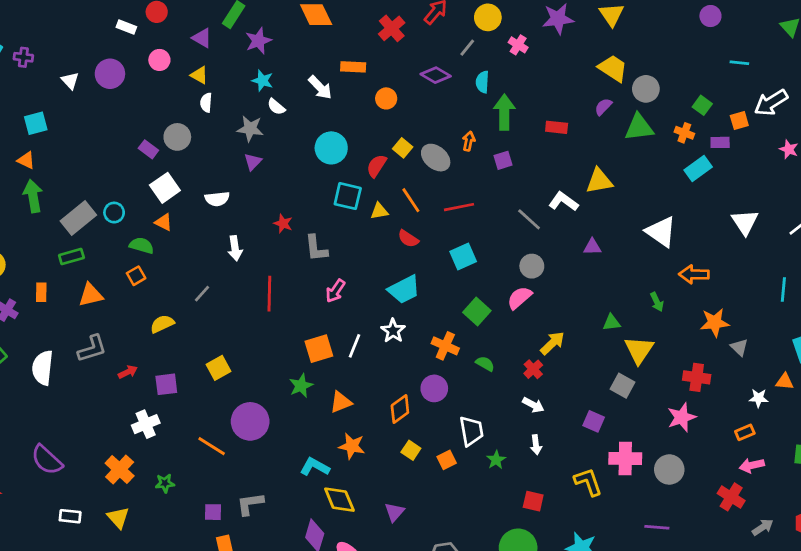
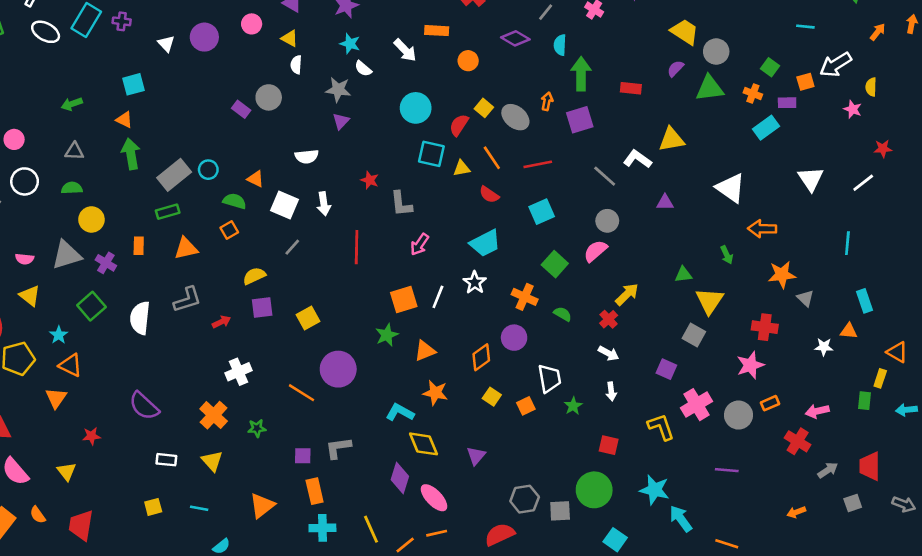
purple square: (503, 160) -> (580, 120), size x1.5
white square: (165, 188) -> (284, 205), moved, turned -32
purple square: (166, 384) -> (262, 307), moved
orange rectangle: (745, 432) -> (770, 403), moved
pink cross: (625, 459) -> (696, 405), turned -32

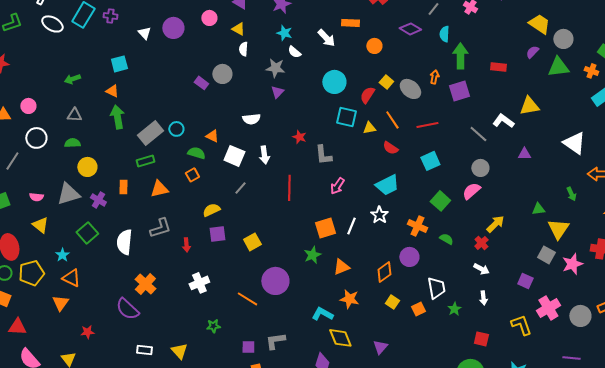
red arrow: (221, 322) -> (186, 245), turned 112
pink star: (750, 365) -> (572, 264), moved
orange cross: (214, 415) -> (145, 284), moved

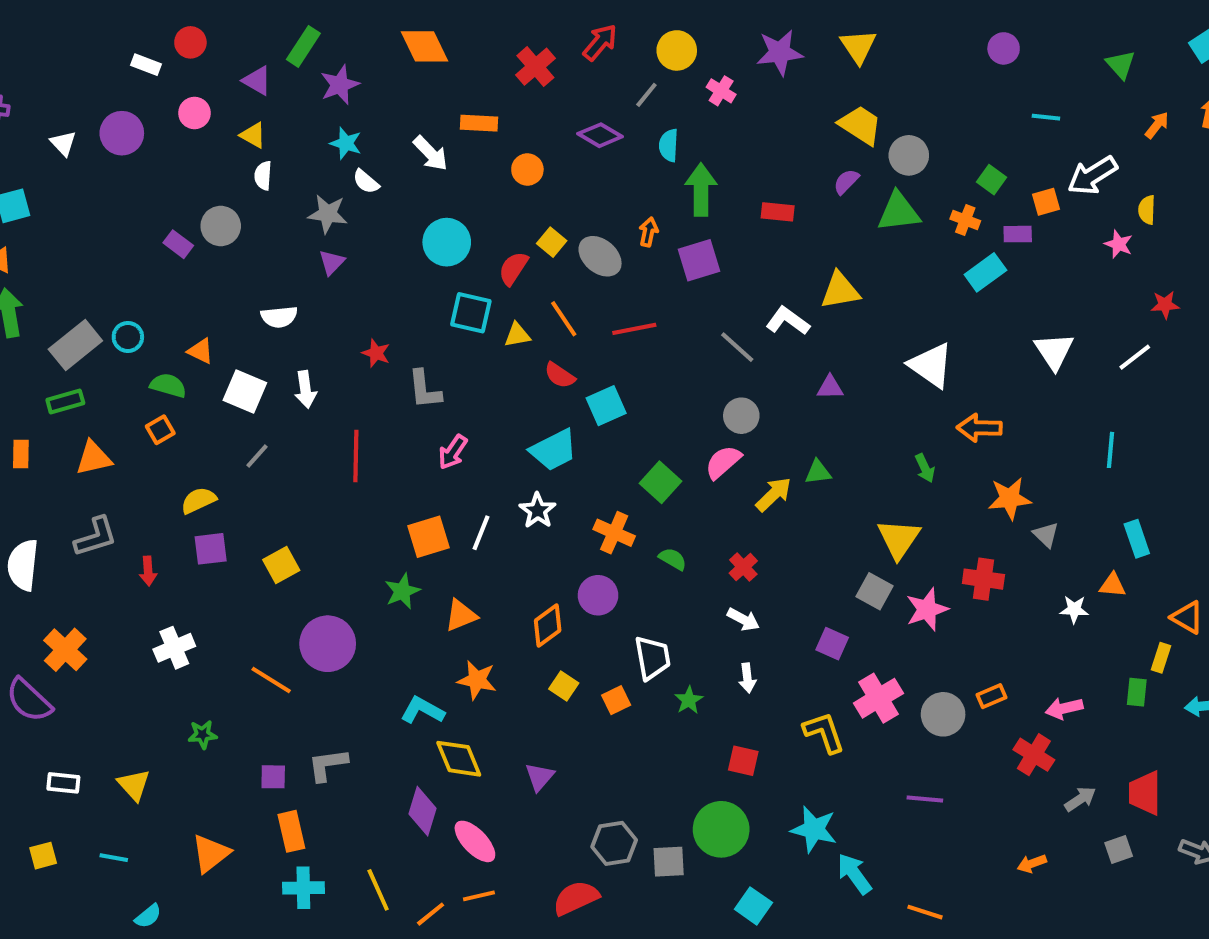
cyan square: (430, 161) -> (606, 406), moved
green triangle: (538, 209) -> (818, 472), moved
yellow arrow: (495, 224) -> (774, 494), moved

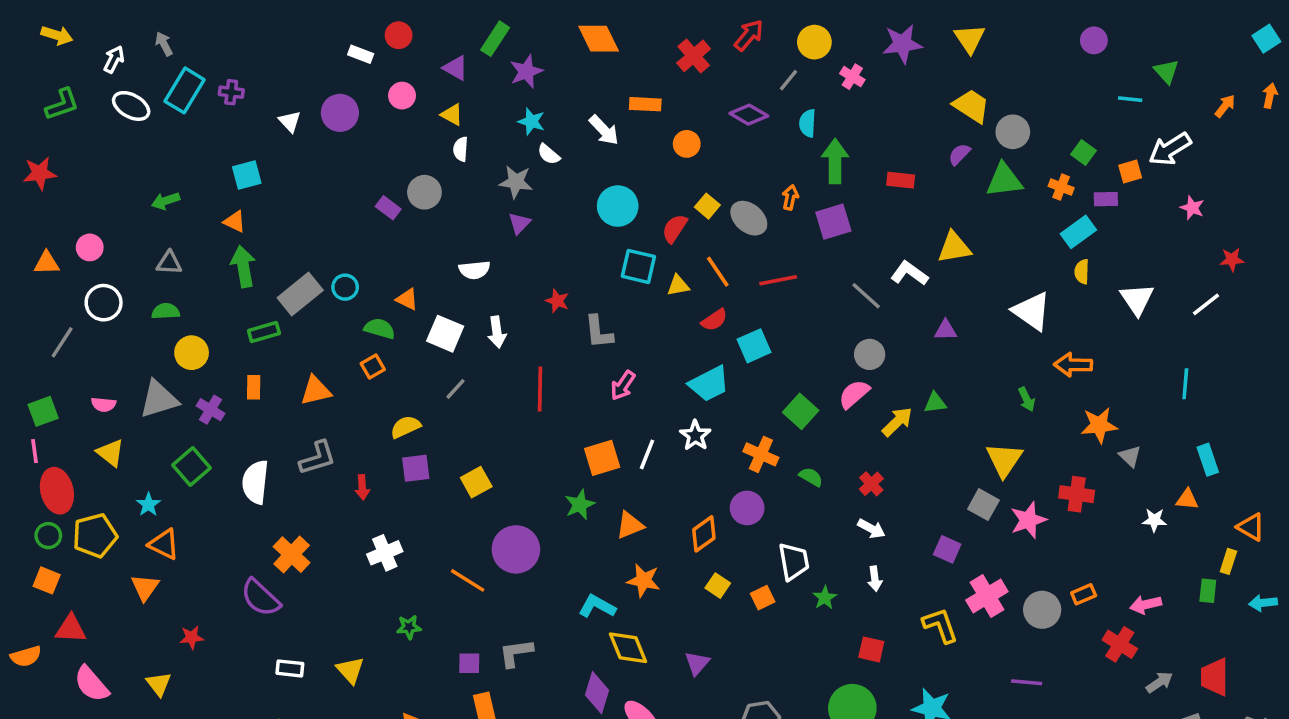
green triangle: (1121, 65) -> (1166, 71), moved
yellow semicircle: (1147, 210) -> (1082, 272), moved
red semicircle: (560, 375) -> (714, 320), turned -68
green rectangle: (65, 402) -> (264, 332), moved

